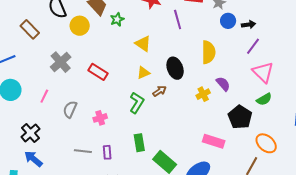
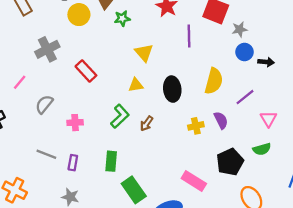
purple line: (253, 46) -> (245, 97), moved
pink triangle: (263, 72) -> (268, 119), size x0.7
brown arrow: (160, 91) -> (147, 123), moved, turned 144

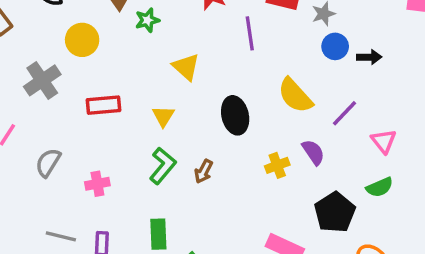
yellow circle: (79, 15) -> (82, 40), moved
red rectangle: (86, 71) -> (104, 105), turned -45
yellow semicircle: (214, 81) -> (295, 96), turned 130
yellow triangle: (136, 85) -> (163, 116), moved, turned -42

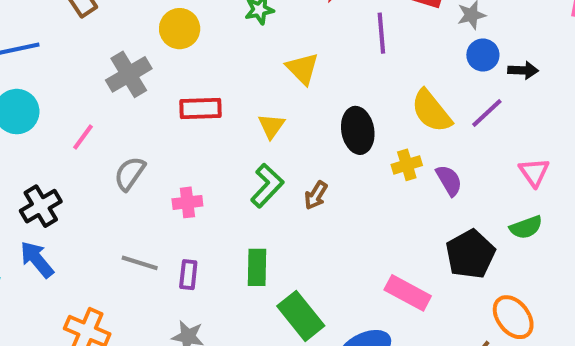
purple line: (345, 113) -> (487, 113), moved
yellow cross: (277, 165) -> (407, 165), moved

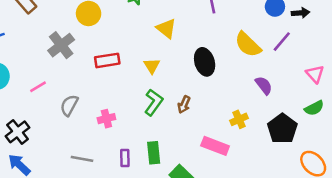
pink line: (83, 137) -> (38, 87), turned 30
yellow cross: (407, 165) -> (239, 119), moved
purple rectangle: (188, 275) -> (125, 158), moved
pink rectangle: (408, 293) -> (215, 146), moved

